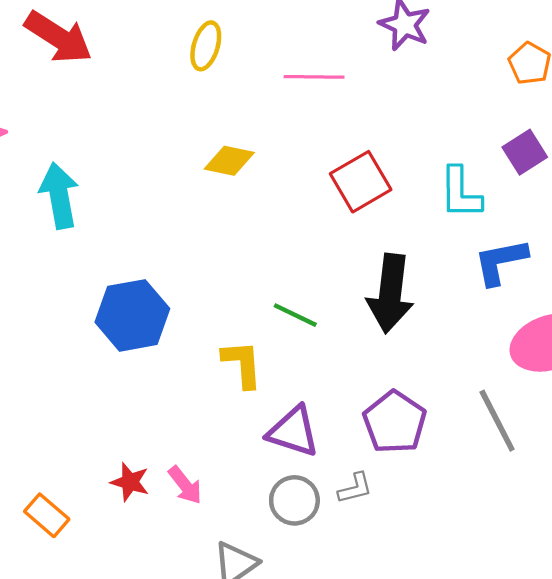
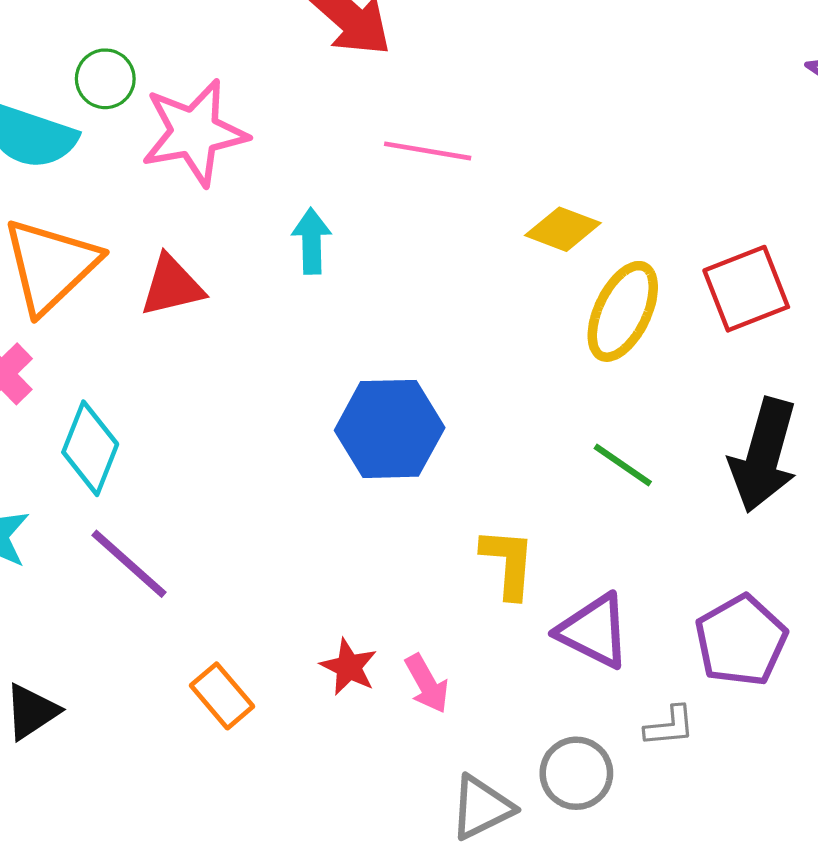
yellow ellipse: (206, 46) -> (623, 311), moved, size x1.4
pink line: (314, 77) -> (428, 151), moved
cyan arrow: (59, 196) -> (312, 241), size x0.7
yellow L-shape: (242, 364) -> (508, 563), moved
gray circle: (294, 500) -> (576, 773), moved

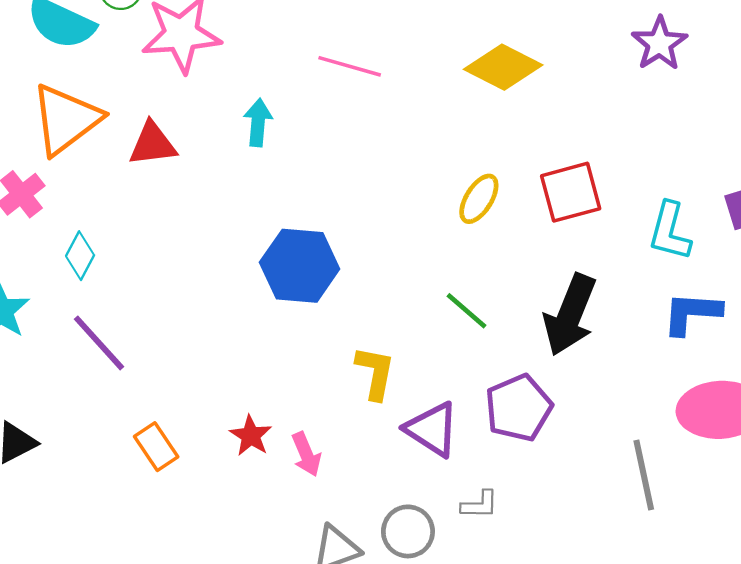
yellow diamond: (563, 229) -> (503, 67), moved, size x1.4
yellow ellipse: (623, 311) -> (479, 199), size x0.7
cyan diamond: (90, 448) -> (80, 256), size x0.7
purple pentagon: (741, 641) -> (519, 408), moved

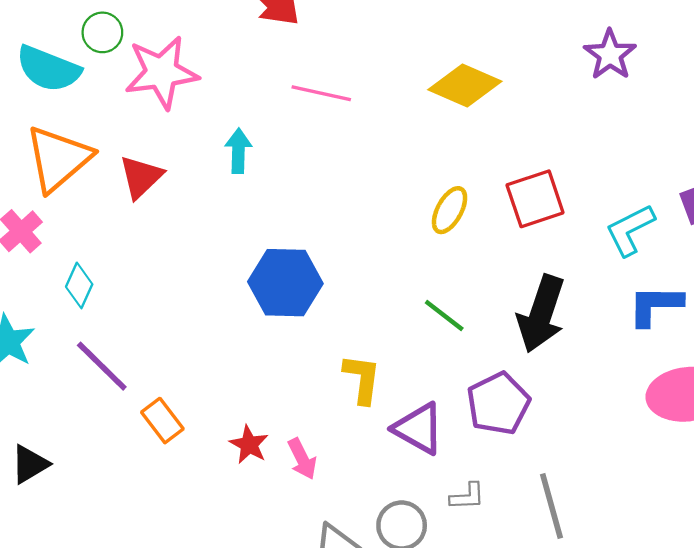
red triangle: (153, 144) -> (141, 177), turned -33
cyan L-shape: (670, 231) -> (630, 230), turned 52
orange rectangle: (156, 447) -> (162, 421), moved
gray line: (644, 475) -> (551, 506), moved

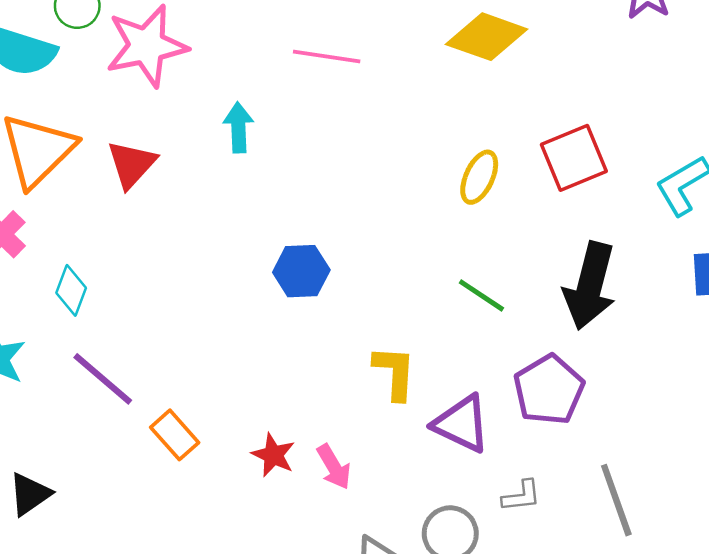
blue hexagon: (285, 283) -> (301, 271), size x0.7

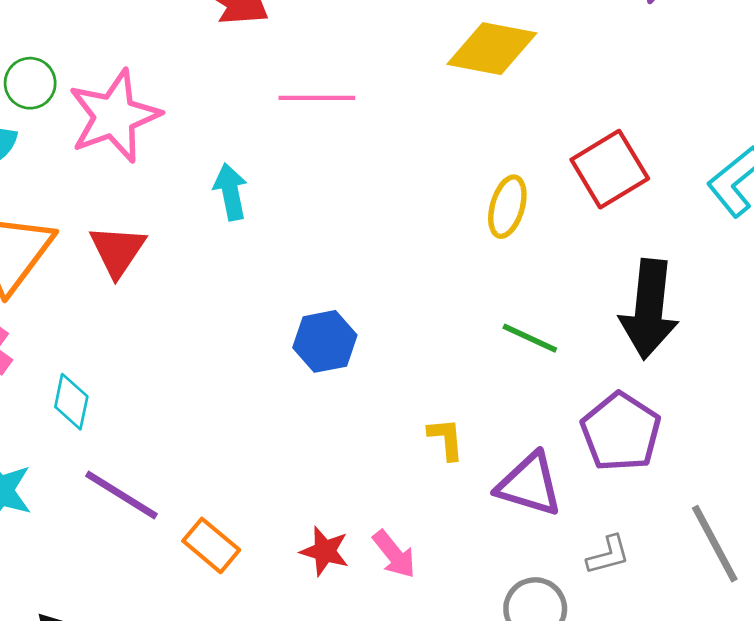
yellow L-shape: (395, 373) -> (446, 439), size x0.7

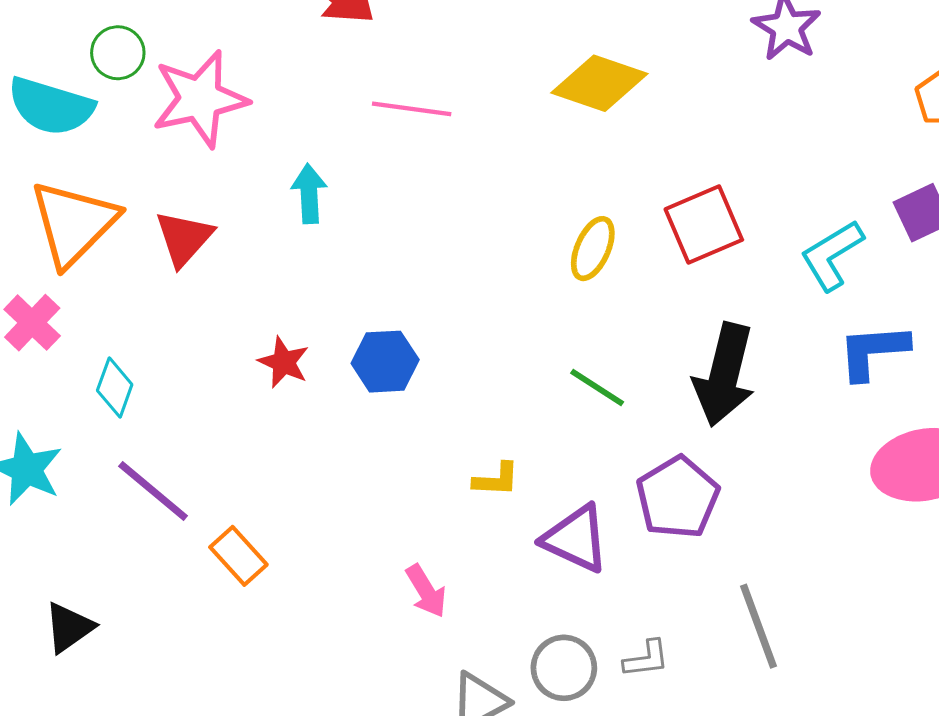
yellow L-shape: (446, 439) -> (496, 479), turned 90
red star: (325, 551) -> (284, 362), moved
gray L-shape: (608, 555) -> (646, 659), moved

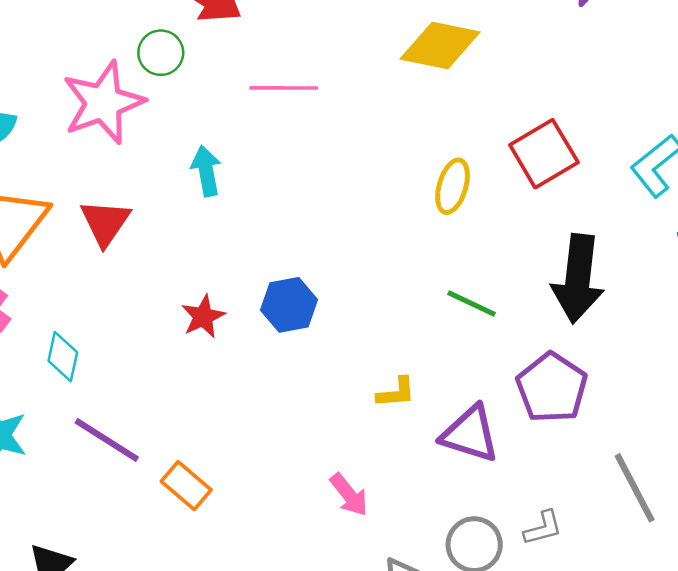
green circle: (118, 53) -> (161, 53), moved
red star: (284, 362) -> (203, 317), turned 30

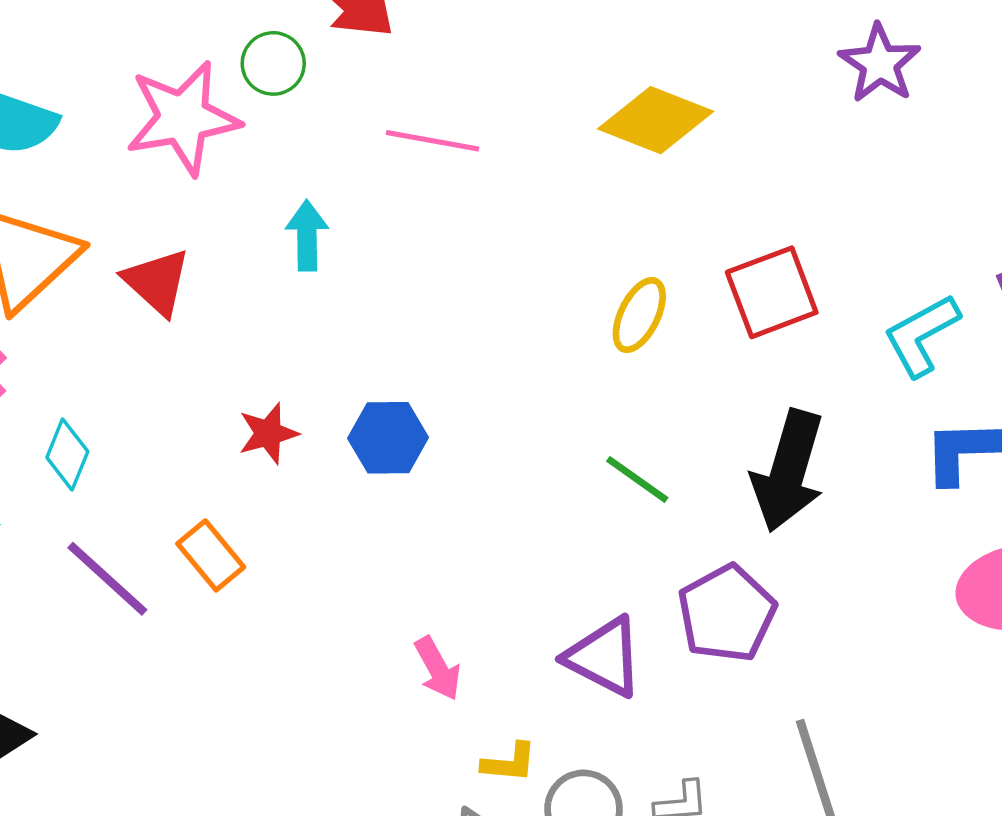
red triangle: (105, 223) -> (157, 282), turned -32
yellow L-shape: (396, 393) -> (509, 763), moved
orange rectangle: (186, 486) -> (211, 555), moved
pink arrow: (349, 495) -> (438, 669), moved

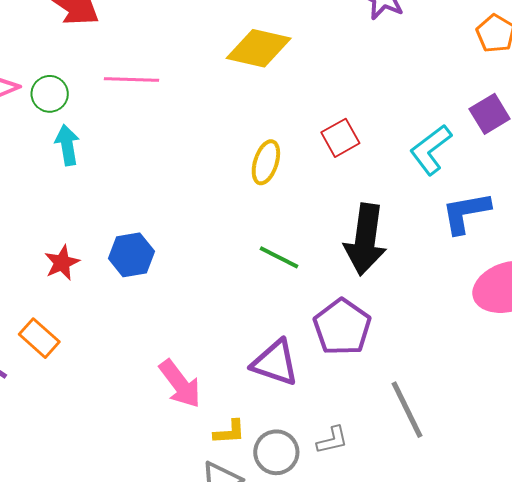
green circle: (273, 63) -> (50, 94), moved
red square: (772, 292) -> (340, 138), size x0.7
pink arrow: (438, 669) -> (180, 384), size x1.4

